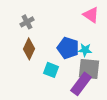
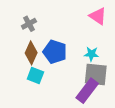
blue pentagon: (68, 48) -> (55, 52), moved
cyan square: (51, 70) -> (35, 75), moved

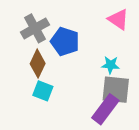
gray cross: (29, 24) -> (35, 28), size x1.5
blue pentagon: (55, 52) -> (65, 41), moved

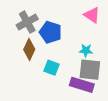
cyan square: (43, 91) -> (51, 68), moved
purple rectangle: (105, 109) -> (82, 85), turned 70

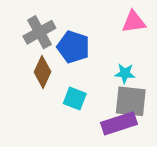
pink triangle: (92, 15) -> (134, 22), turned -42
purple rectangle: (82, 85) -> (119, 123), turned -35

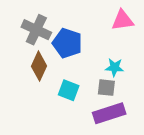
gray cross: (39, 32) -> (36, 30), turned -36
gray square: (131, 101) -> (106, 88), moved, size x0.6

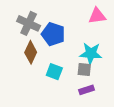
cyan star: (114, 67) -> (91, 53), size x1.5
purple rectangle: (109, 113) -> (86, 90), size x0.6

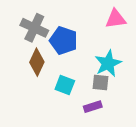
cyan star: (91, 53) -> (108, 63), turned -30
purple rectangle: (86, 90) -> (93, 107), moved

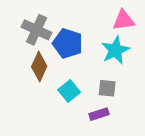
cyan star: (108, 63) -> (115, 50), moved
cyan square: (65, 85) -> (69, 91), turned 30

